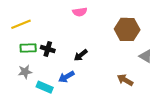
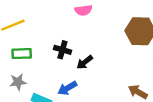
black cross: (48, 49) -> (62, 50), moved

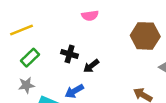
green rectangle: (22, 54) -> (30, 58), turned -42

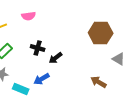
pink semicircle: (90, 16) -> (29, 16), moved

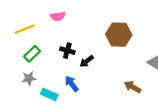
brown hexagon: (101, 33) -> (119, 35), moved
blue arrow: (42, 79) -> (72, 84), turned 84

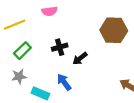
black cross: (67, 51) -> (60, 47), turned -32

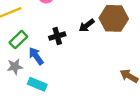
black arrow: (80, 58) -> (87, 25), moved
blue arrow: (64, 82) -> (36, 56), moved

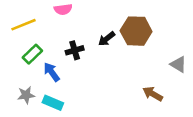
gray star: (15, 67) -> (26, 95), moved

